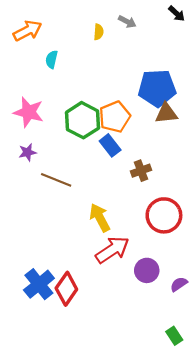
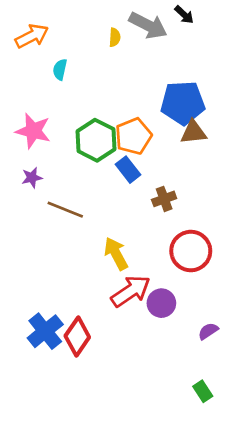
black arrow: (177, 14) -> (184, 15), moved
gray arrow: (127, 22) -> (148, 25), size x1.8
purple circle: (147, 270) -> (161, 303), moved

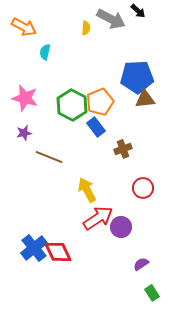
orange arrow: (32, 36) -> (24, 27), turned 55
red circle: (191, 251) -> (143, 188), size x0.7
purple semicircle: (208, 331) -> (141, 264), moved
red diamond: (77, 336) -> (58, 252), turned -60

